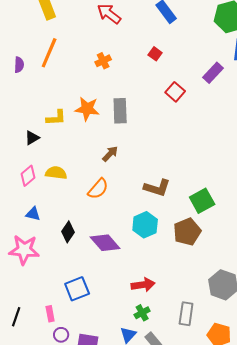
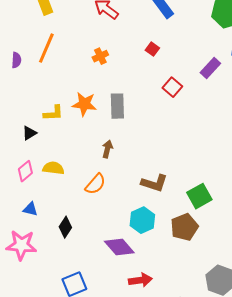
brown arrow: (110, 154) -> (107, 149), turned -30
purple diamond: (105, 243) -> (119, 247), moved

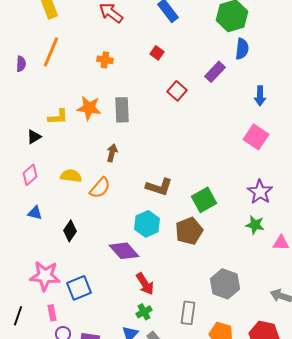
orange cross: (100, 56) -> (105, 60), turned 35
yellow semicircle: (53, 168) -> (71, 176), moved
pink star: (21, 245) -> (45, 276), moved
red arrow: (140, 280) -> (145, 284), turned 65

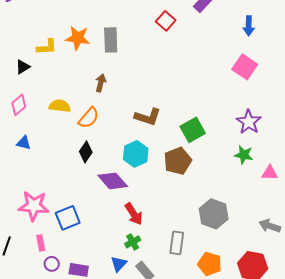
black diamond: (70, 231) -> (86, 152), moved

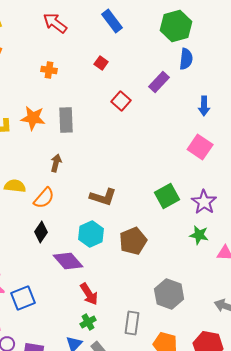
green square: (193, 130) -> (167, 196), moved

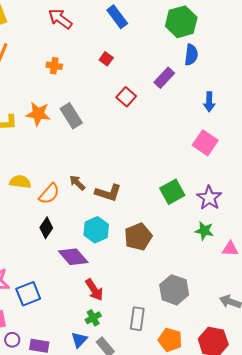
gray rectangle: (66, 120) -> (71, 116), turned -30
brown arrow: (56, 163) -> (77, 183), moved, turned -60

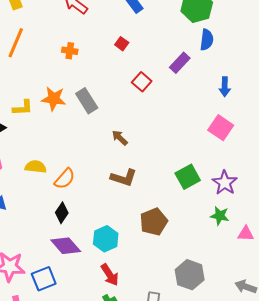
brown arrow: (77, 183) -> (120, 138), moved
cyan hexagon: (96, 230) -> (106, 239), moved
purple diamond: (73, 257) -> (66, 246), moved

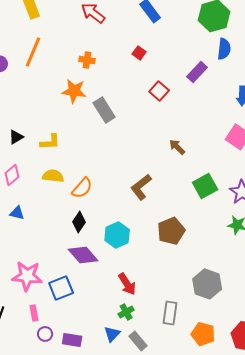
orange star: (54, 99) -> (74, 91), moved
yellow L-shape: (23, 108) -> (50, 142), moved
brown arrow: (120, 138) -> (177, 147), moved
brown L-shape: (124, 178) -> (141, 187), turned 124
cyan hexagon: (106, 239) -> (117, 235), moved

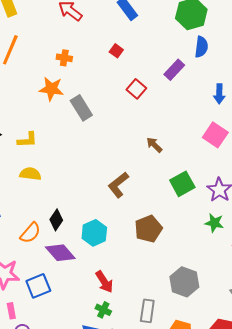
orange semicircle: (82, 188) -> (30, 233), moved
green cross: (126, 312) -> (103, 310), turned -35

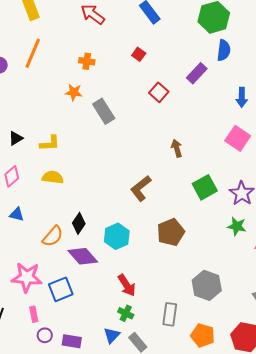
orange star: (51, 89) -> (74, 92), size x0.7
brown arrow: (154, 145) -> (177, 148), turned 30

